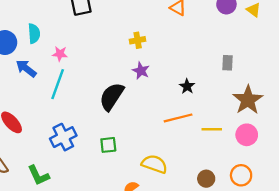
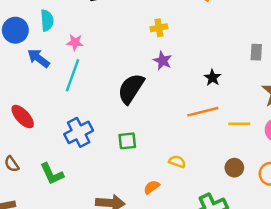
yellow semicircle: (154, 164) -> (177, 162), size x0.6
brown circle: (206, 179) -> (234, 168), moved

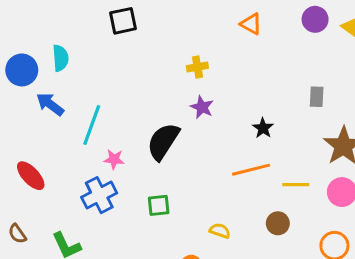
pink star: (75, 42) -> (114, 159), moved
brown circle: (234, 168) -> (278, 223), moved

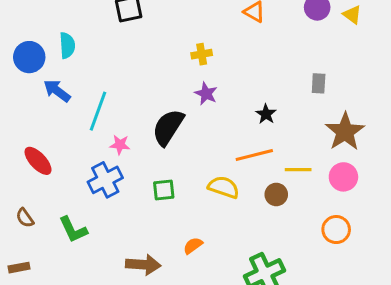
brown circle: (278, 223) -> (276, 194), moved
yellow semicircle: (220, 231) -> (224, 187), moved, size x1.5

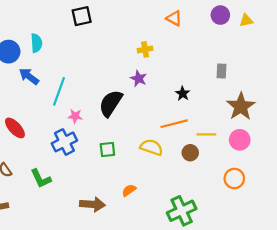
yellow triangle: (352, 15) -> (246, 20), turned -48
yellow cross: (202, 54) -> (145, 49), moved

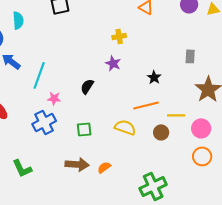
cyan semicircle: (36, 43) -> (18, 20), moved
black semicircle: (111, 103) -> (87, 86), size x0.6
pink circle: (240, 140) -> (201, 128), moved
green L-shape: (41, 179) -> (22, 168), moved
brown arrow: (92, 204) -> (77, 164), moved

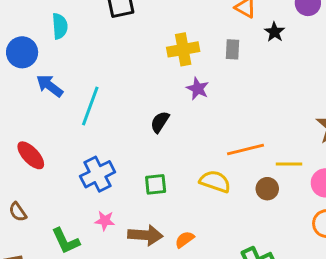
yellow cross: (119, 36) -> (183, 49), moved, size x1.5
gray rectangle: (190, 56) -> (232, 49), moved
black star: (154, 77) -> (275, 32), moved
pink star: (54, 98) -> (105, 221), moved

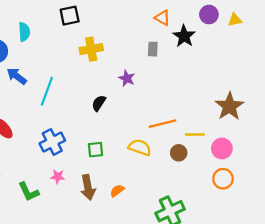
black star: (275, 32) -> (184, 36), size x1.5
yellow cross: (183, 49) -> (91, 49), moved
brown arrow: (145, 235) -> (88, 187), turned 75

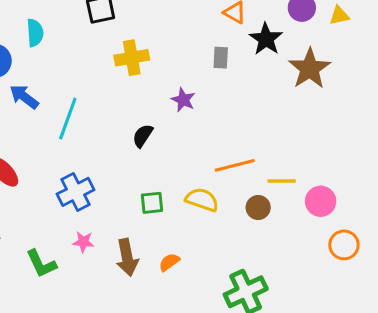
brown star: (229, 106) -> (310, 69), moved
green square: (95, 150) -> (152, 203), moved
orange circle: (223, 179) -> (344, 245), moved

